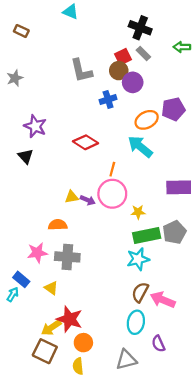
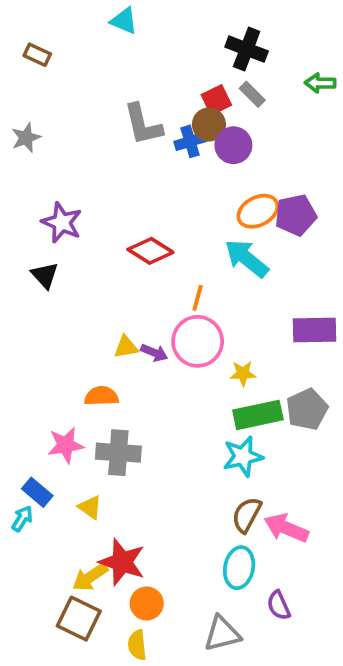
blue cross: (108, 99) -> (190, 141), moved
purple pentagon: (173, 109) -> (296, 215), moved

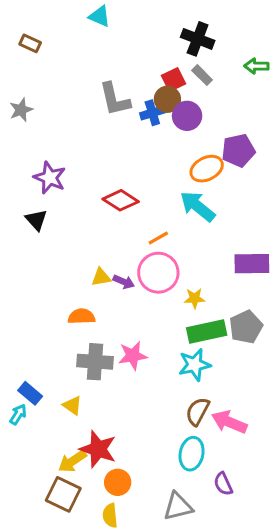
purple pentagon: (296, 215) -> (238, 151), moved
orange line: (198, 298) -> (158, 238), turned 45
pink star: (66, 445) -> (133, 356), moved

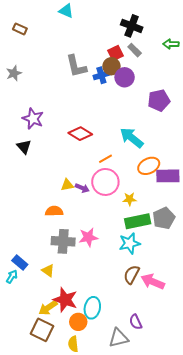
orange ellipse: (207, 169) -> (149, 166), moved
cyan ellipse: (192, 454) -> (92, 308), moved
purple semicircle: (223, 484) -> (136, 322), moved

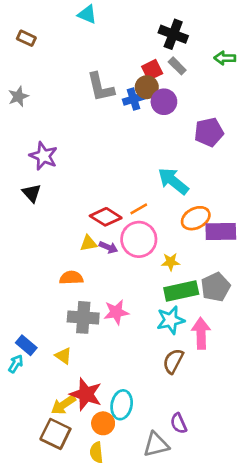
red diamond: (80, 134) -> (106, 217), moved
pink arrow: (153, 282) -> (201, 333), moved, turned 65

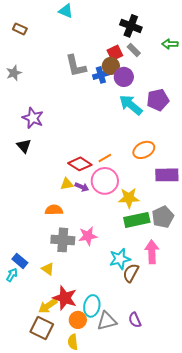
cyan arrow: (173, 181) -> (131, 105), moved
orange ellipse: (196, 218) -> (144, 150), moved
yellow star: (171, 262) -> (129, 198), size x1.5
cyan star: (171, 320) -> (120, 259), moved
gray triangle: (156, 445) -> (107, 321), moved

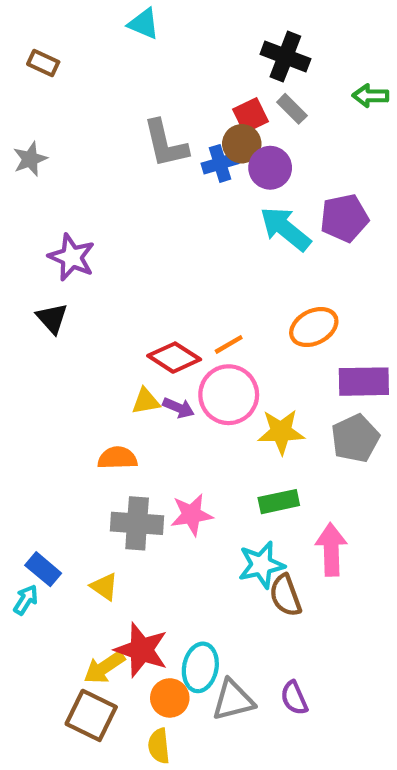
gray pentagon: (163, 217) -> (355, 438), moved
green rectangle: (137, 220) -> (279, 502), moved, size x0.7
brown semicircle: (131, 273) -> (285, 595), turned -48

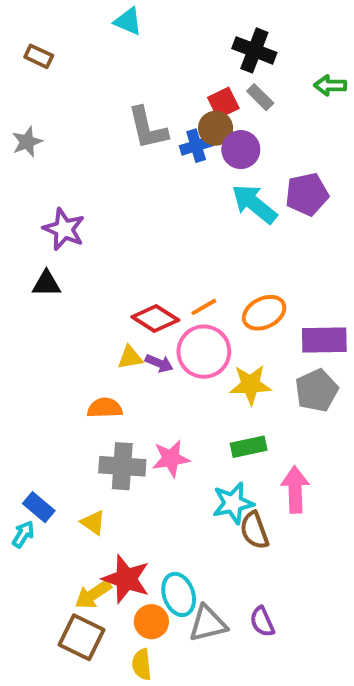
black triangle: (52, 318) -> (46, 284), turned -48
orange ellipse: (314, 327) -> (264, 313), moved
cyan ellipse: (200, 667) -> (179, 594), turned -30

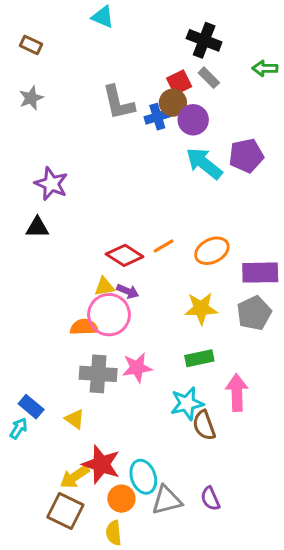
gray star: (27, 142) -> (31, 98), moved
pink circle: (204, 352) -> (109, 315), moved

